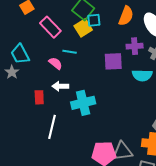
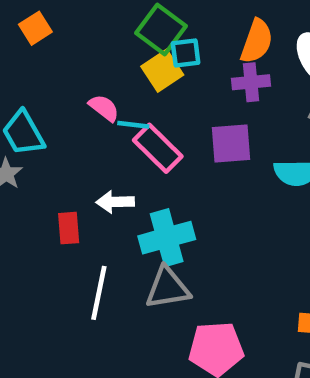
pink rectangle: (50, 27) -> (158, 148), moved
purple cross: (135, 46) -> (251, 82), moved
pink semicircle: (56, 63) -> (104, 108), moved
gray triangle: (123, 151) -> (168, 288), moved

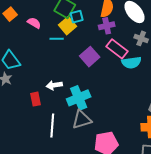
pink semicircle: (104, 108) -> (34, 23), moved
cyan line: (133, 125) -> (57, 39), moved
purple square: (231, 143) -> (90, 57), moved, turned -30
pink rectangle: (158, 148) -> (117, 49), moved

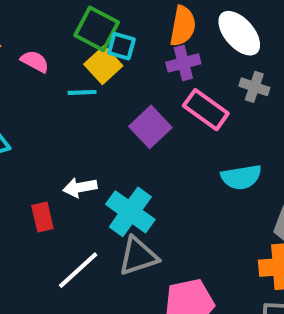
cyan square: (77, 17) -> (121, 46), turned 32
cyan semicircle: (131, 63) -> (241, 177), moved
cyan cross: (79, 98) -> (130, 212), turned -30
white line: (52, 126) -> (78, 270), turned 45

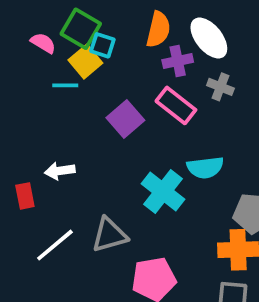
pink semicircle: (35, 61) -> (43, 43), moved
purple cross: (183, 63) -> (178, 61), moved
cyan cross: (130, 212) -> (163, 191), moved

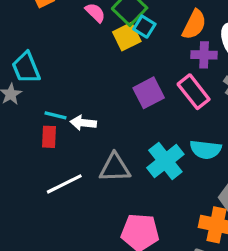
cyan line: (65, 85) -> (56, 115), moved
gray triangle: (109, 235) -> (115, 168), moved

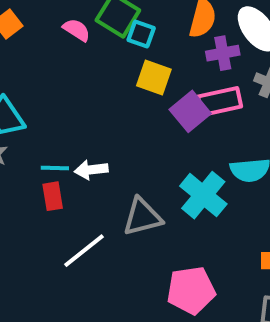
yellow square: (127, 37) -> (154, 77), moved, turned -32
pink rectangle: (194, 92) -> (220, 102), turned -52
purple square: (149, 93) -> (190, 111), moved

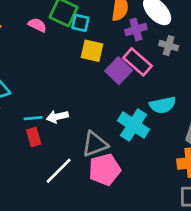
pink rectangle: (220, 102) -> (137, 62), turned 60
pink pentagon: (191, 290) -> (105, 170), moved

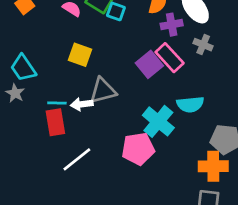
yellow square: (92, 51) -> (80, 55), moved
red rectangle: (34, 137) -> (55, 122), size x1.4
gray triangle: (95, 144) -> (103, 91), moved
pink pentagon: (105, 170) -> (138, 149), moved

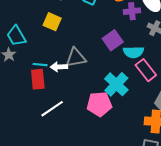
yellow square: (80, 55) -> (52, 22), moved
pink rectangle: (170, 58) -> (146, 70), moved
cyan semicircle: (190, 104) -> (134, 52), moved

